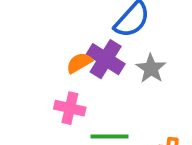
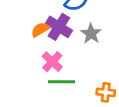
pink cross: (70, 108) -> (52, 62), moved, turned 30

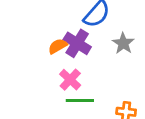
gray star: (91, 34) -> (123, 43), moved

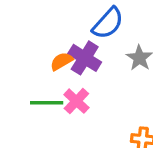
green line: (80, 101) -> (47, 103), moved

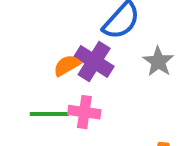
pink cross: (76, 101) -> (84, 112), turned -35

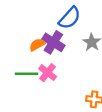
pink cross: (84, 112) -> (48, 73), turned 30

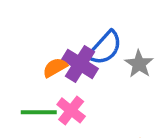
blue semicircle: (70, 18) -> (105, 48), moved

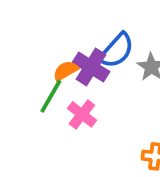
green line: (39, 112) -> (51, 96), moved, turned -60

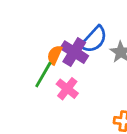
orange semicircle: (66, 71) -> (55, 55), turned -36

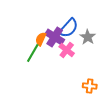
pink cross: (67, 89) -> (67, 50), moved

